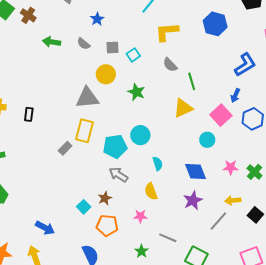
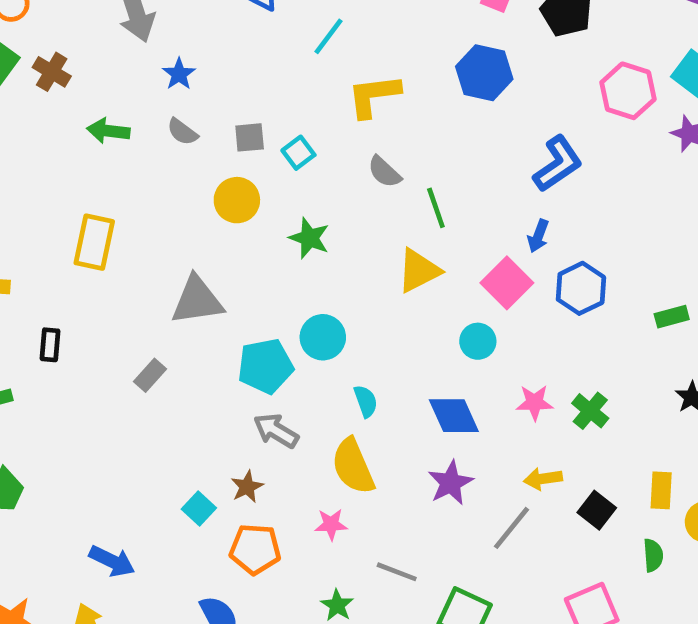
blue star: (97, 19) -> (179, 74), moved
gray triangle: (87, 98) -> (197, 300), moved
black rectangle: (29, 114) -> (50, 345), moved
yellow rectangle: (84, 131) -> (94, 242), moved
yellow semicircle: (151, 191) -> (353, 466), size x1.4

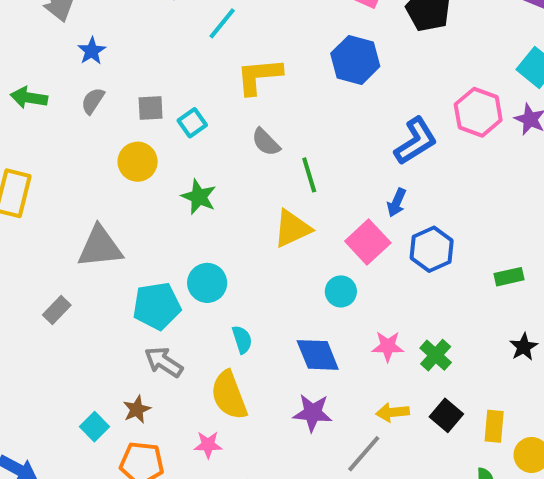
pink hexagon: (628, 91) -> (478, 112), moved
gray semicircle: (182, 132) -> (93, 101), turned 84
purple star: (451, 483) -> (313, 413), turned 30
black square: (597, 510) -> (446, 415), moved

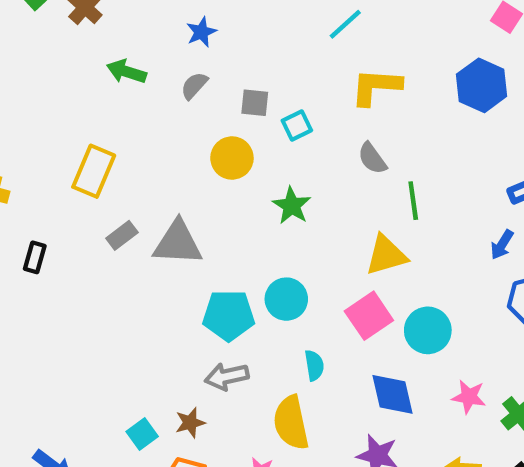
pink square: (368, 242) -> (369, 316), moved
cyan circle: (341, 291) -> (428, 330), size x1.4
gray rectangle: (57, 310) -> (122, 235), moved
gray arrow: (164, 362) -> (227, 376), turned -54

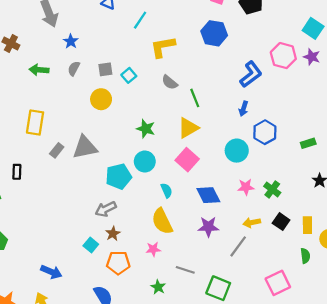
green star: (292, 206) -> (146, 129), moved
cyan circle: (428, 330) -> (237, 151), moved
gray arrow: (227, 376) -> (106, 209), moved

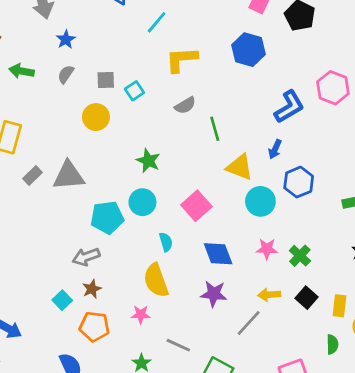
gray semicircle: (170, 82) -> (185, 105), turned -77
yellow triangle: (188, 128) -> (240, 167), moved, turned 45

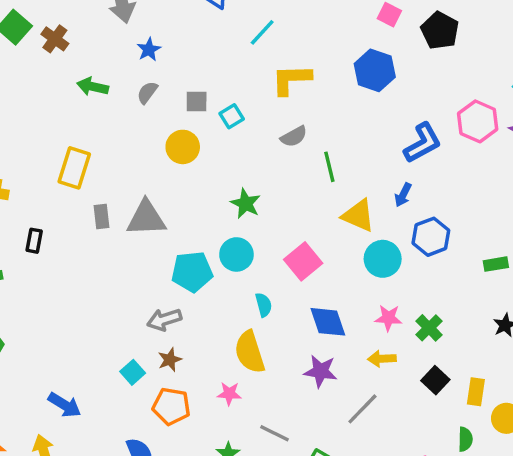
gray rectangle: (33, 176) -> (102, 217), turned -54
yellow arrow: (269, 295) -> (382, 359), moved

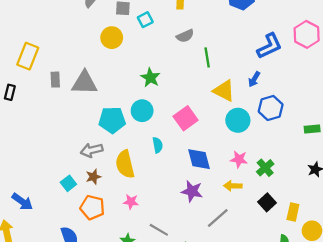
yellow rectangle: (74, 168) -> (28, 56), moved
yellow semicircle: (250, 352) -> (125, 164), moved

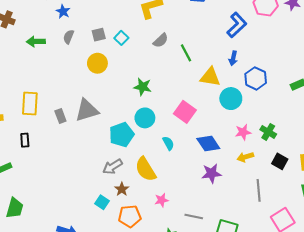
gray line: (218, 218) -> (259, 190), moved, turned -35

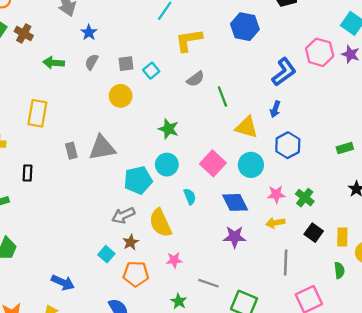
blue hexagon: (256, 78) -> (288, 145), moved
cyan circle: (231, 99) -> (251, 165), moved
yellow rectangle: (30, 104) -> (37, 113), moved

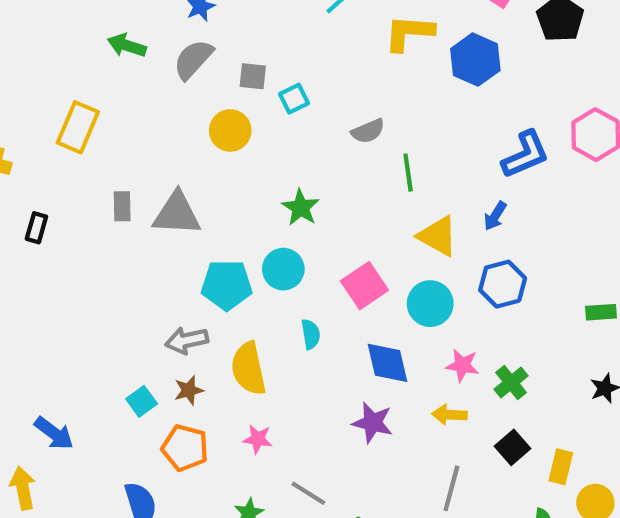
yellow L-shape: (189, 40) -> (409, 33), moved
gray semicircle: (92, 62) -> (193, 59), size x1.5

